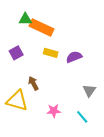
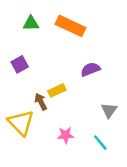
orange rectangle: (42, 27) -> (71, 26), moved
yellow rectangle: (51, 53) -> (57, 90), moved, turned -40
yellow triangle: (17, 101) -> (21, 123), turned 30

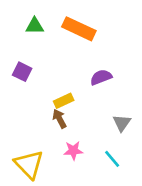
purple square: (20, 64) -> (22, 72), turned -35
brown arrow: (41, 102) -> (59, 119), moved
yellow triangle: (21, 123) -> (29, 164), moved

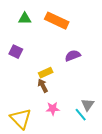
gray triangle: (122, 123) -> (88, 105), moved

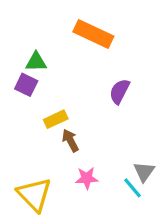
green triangle: (25, 19) -> (36, 62), moved
purple semicircle: (73, 56) -> (120, 91), turned -42
yellow rectangle: (46, 73) -> (56, 119), moved

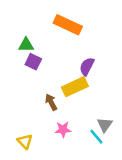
purple square: (26, 85) -> (33, 62), moved
yellow rectangle: (56, 119) -> (75, 87), moved, size x1.5
yellow triangle: (34, 194) -> (25, 141), size x0.6

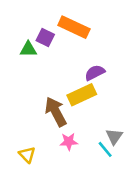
purple square: (33, 62) -> (45, 38), moved
purple semicircle: (87, 66) -> (95, 73), turned 36
brown arrow: (51, 102) -> (56, 112), size x1.6

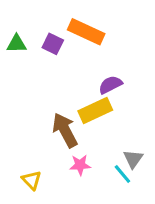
green triangle: (28, 49) -> (16, 44), moved

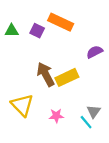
purple semicircle: (110, 85) -> (95, 52), moved
brown arrow: (65, 130) -> (46, 74), moved
yellow triangle: (32, 180) -> (22, 105), moved, size x1.6

